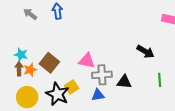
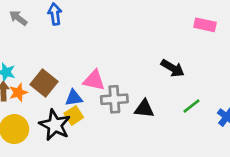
green line: (160, 80) -> (192, 106), turned 56
blue triangle: (98, 95) -> (74, 98), moved

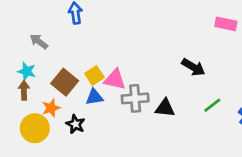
gray arrow: (18, 18) -> (39, 42), moved
orange star: (18, 92) -> (51, 108), moved
yellow square: (74, 115) -> (94, 75), moved
black star: (55, 125) -> (75, 124), size x0.6

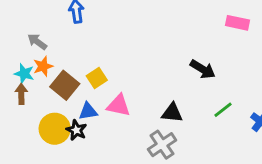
pink triangle: (115, 79) -> (118, 105), moved
blue triangle: (94, 97) -> (88, 111), moved
gray cross: (135, 98) -> (162, 145), moved, turned -30
orange star: (51, 108) -> (43, 66), moved
yellow circle: (35, 128) -> (55, 129), moved

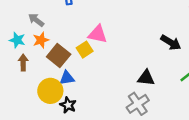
cyan star: (24, 74) -> (17, 40), moved
pink triangle: (118, 105) -> (98, 34), moved
blue triangle: (88, 111) -> (67, 78), moved
black star: (76, 130) -> (68, 105), moved

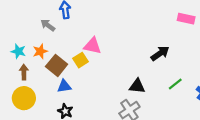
gray arrow: (36, 20) -> (48, 25), moved
black arrow: (171, 42) -> (160, 53), turned -66
yellow circle: (50, 91) -> (24, 98), moved

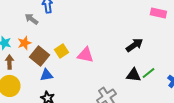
pink triangle: (92, 46) -> (85, 55), moved
black triangle: (137, 86) -> (133, 75), moved

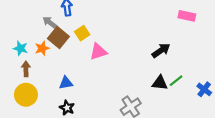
yellow square: (61, 51) -> (82, 33), moved
pink triangle: (85, 55) -> (98, 52), moved, turned -30
brown square: (39, 56) -> (58, 38), moved

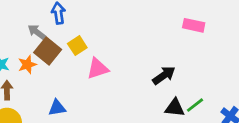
pink rectangle: (187, 16) -> (194, 25), moved
black arrow: (161, 50) -> (164, 75), moved

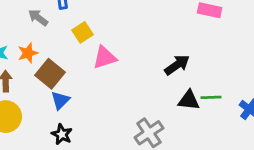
brown square: (48, 51) -> (50, 74), moved
green line: (195, 105) -> (211, 97), turned 36
blue triangle: (57, 108) -> (60, 100), turned -36

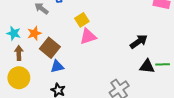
yellow square: (82, 32) -> (82, 20), moved
blue triangle: (60, 100) -> (57, 66), turned 32

